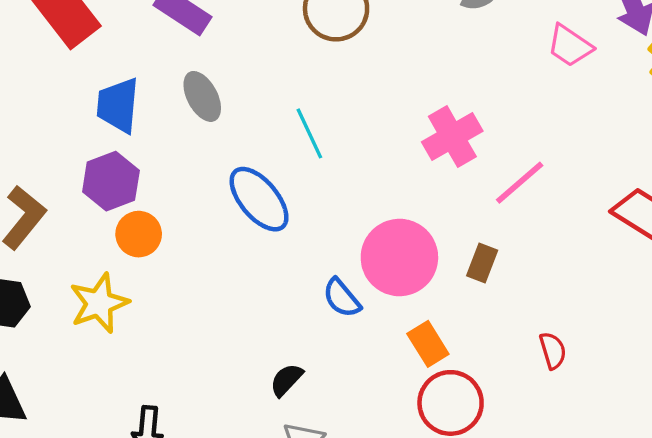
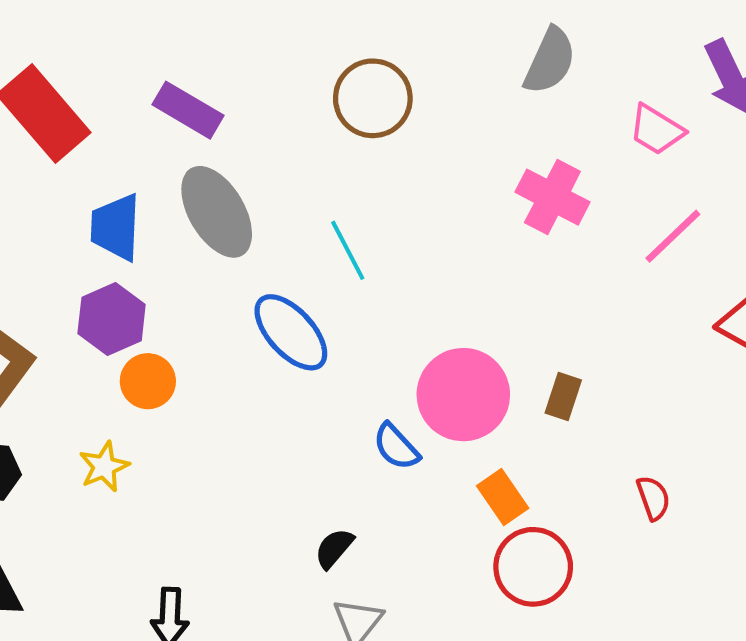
gray ellipse: (202, 96) -> (217, 212), size x1.5
pink cross: (452, 137) -> (552, 197), moved, turned -30
pink line: (520, 183) -> (673, 236), moved
yellow star: (99, 303) -> (104, 467), size x0.7

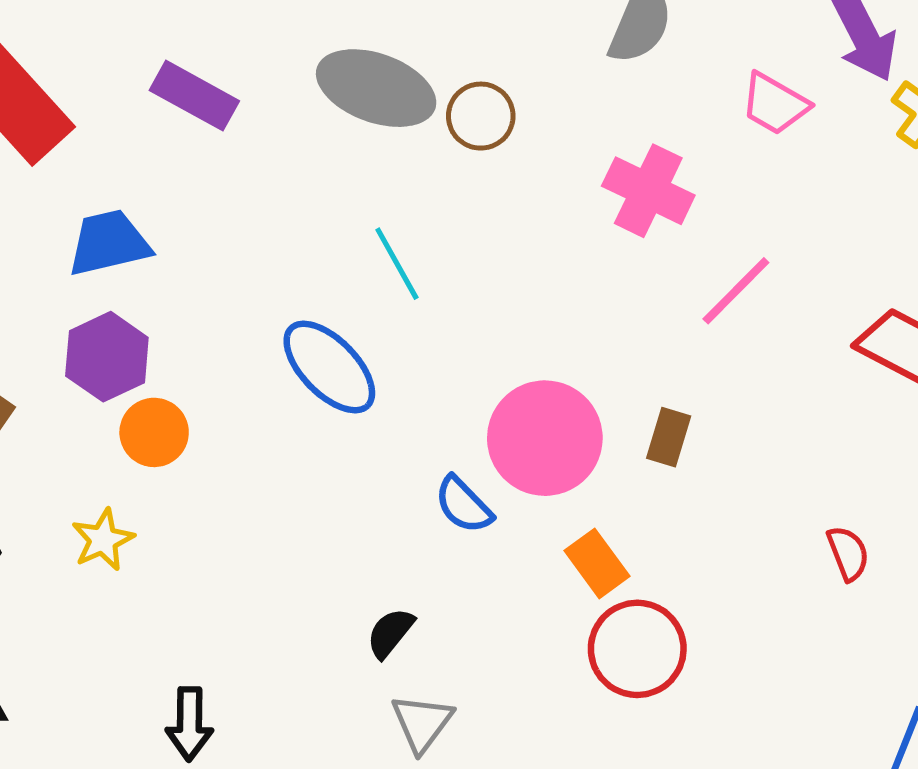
brown circle: (373, 98) -> (481, 116), moved, size x0.7
gray ellipse: (217, 212) -> (376, 88), moved, turned -38
blue trapezoid: (116, 227) -> (109, 243), turned 76
pink line: (673, 236) -> (736, 291), moved
red semicircle: (653, 498) -> (848, 553), moved

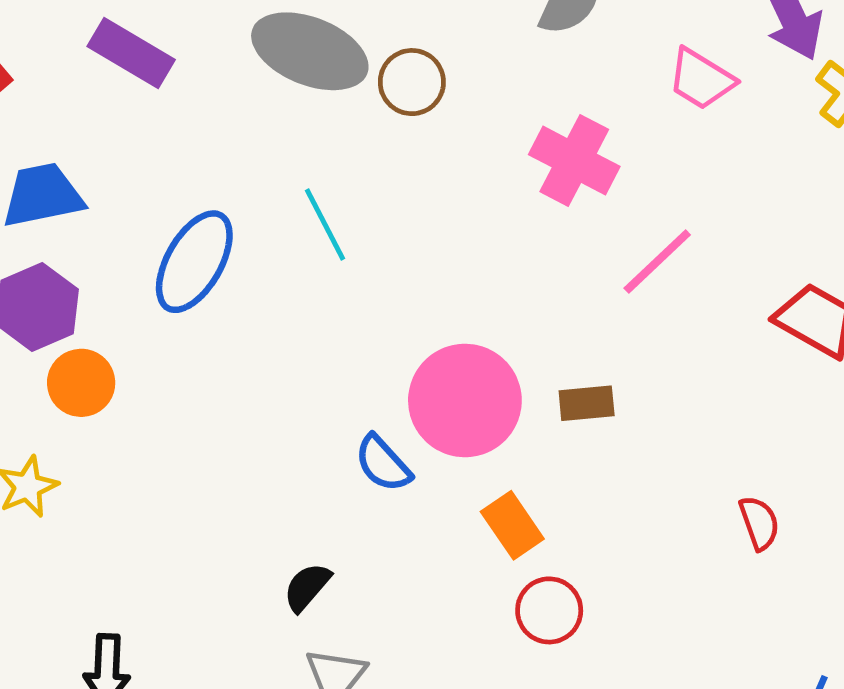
blue ellipse: (329, 367) -> (194, 262), moved, turned 72
brown rectangle: (669, 437) -> (587, 403), turned 66
red circle: (637, 649) -> (549, 610), size x0.7

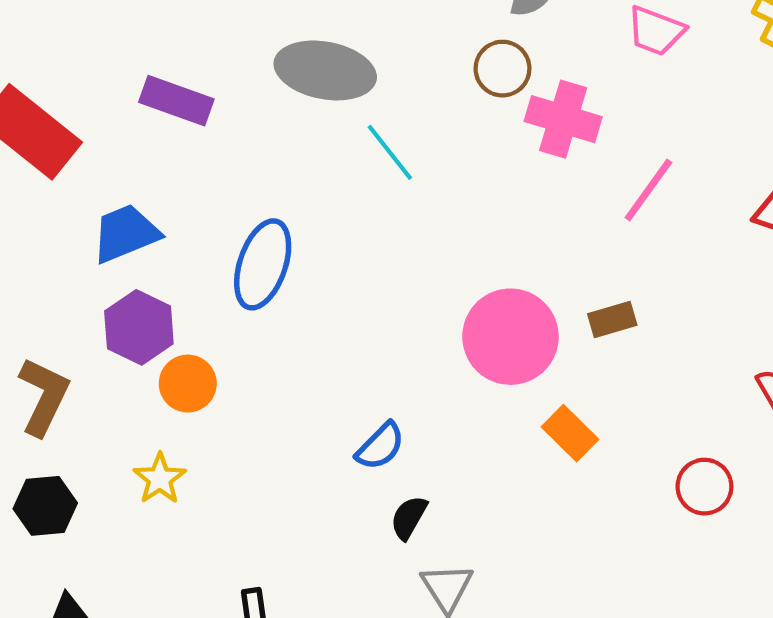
brown circle: (412, 82) -> (503, 69), moved
cyan line: (325, 224) -> (390, 152), moved
blue semicircle: (383, 464) -> (380, 446), moved, turned -82
red circle: (549, 610) -> (704, 487), moved

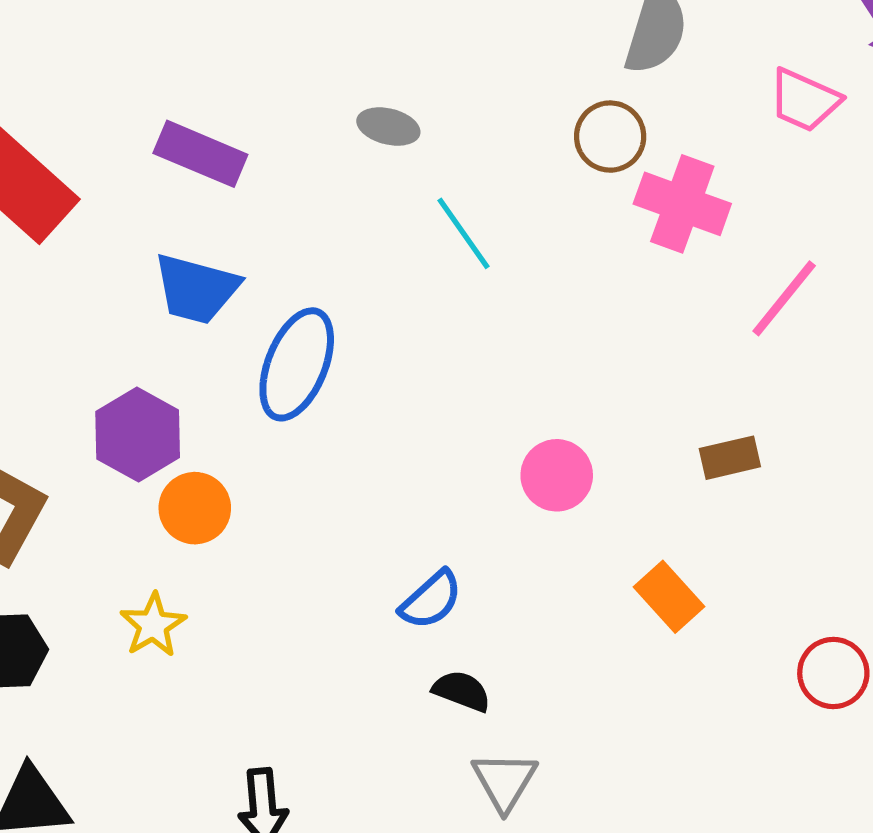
gray ellipse: (325, 70) -> (388, 127), size x0.5
blue trapezoid: (126, 233) -> (196, 289), moved, turned -146
pink circle: (510, 337) -> (557, 475), moved, size x0.6
black semicircle: (409, 518) -> (462, 691), turned 78

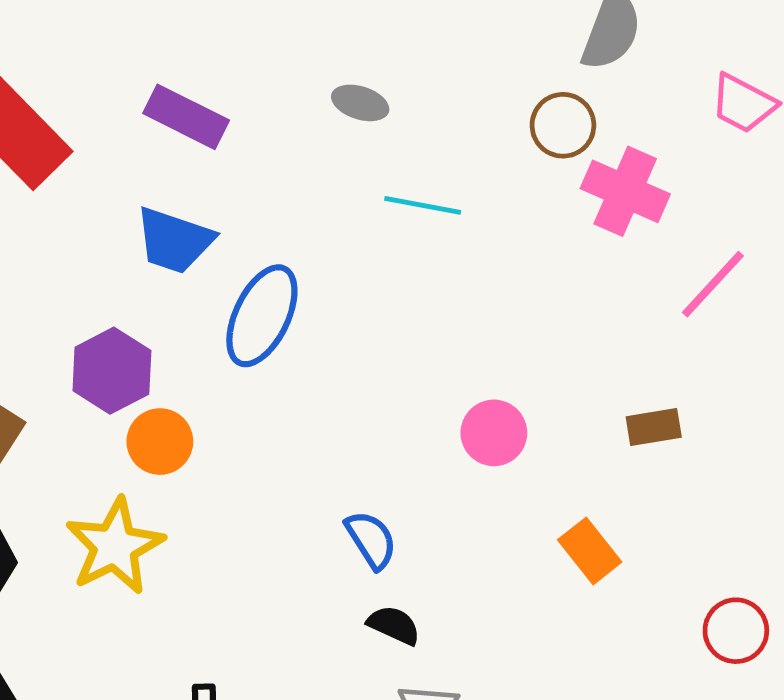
cyan line: (463, 233) -> (423, 205), turned -48
blue semicircle: (431, 600) -> (371, 540), turned -84
yellow star: (153, 625) -> (115, 546), size x1.6

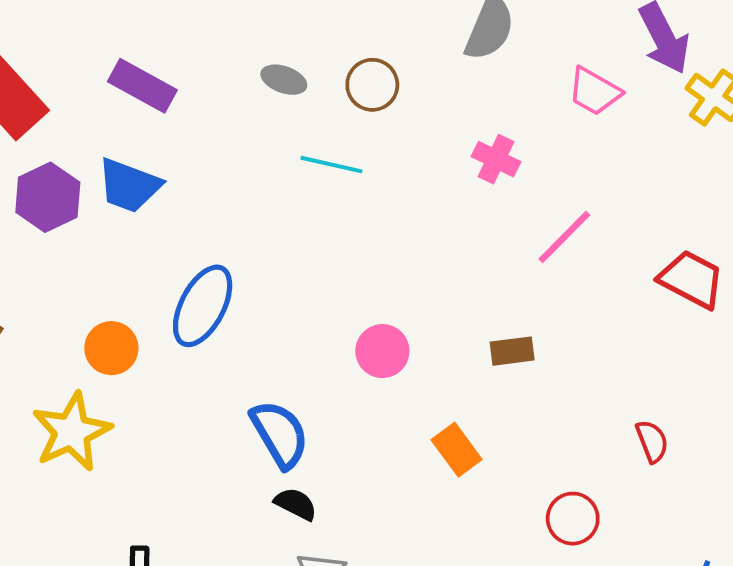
brown circle: (563, 125) -> (372, 85), moved
pink cross: (625, 191) -> (496, 159), size x0.7
blue ellipse: (262, 316) -> (203, 306), moved
purple hexagon: (112, 371) -> (48, 197), moved
blue semicircle: (371, 540) -> (280, 434), size x1.4

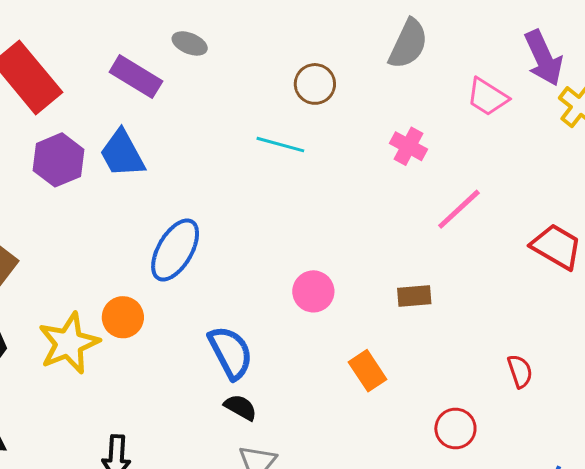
gray ellipse: (284, 80) -> (190, 43), moved
blue trapezoid: (129, 186) -> (122, 154), turned 38
orange circle: (111, 348) -> (123, 317), moved

